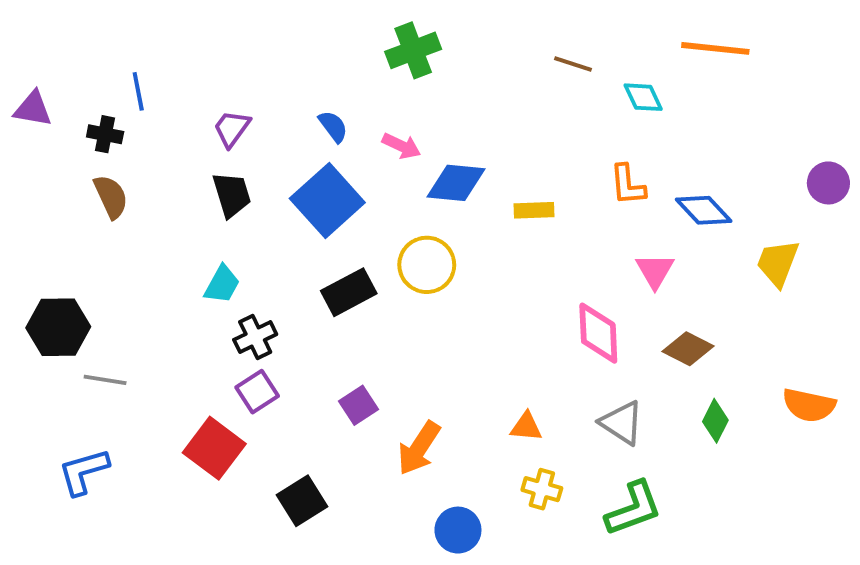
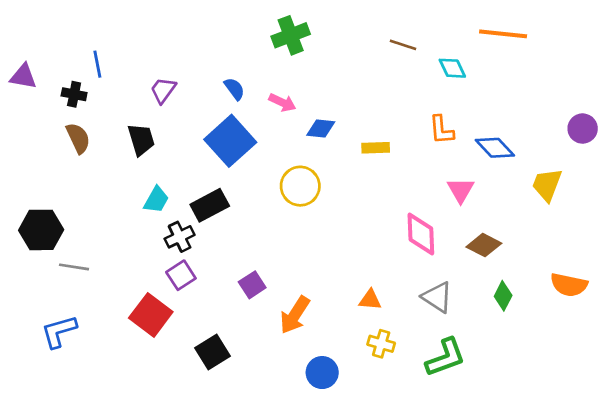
blue diamond: (456, 183) -> (321, 129), size x0.7
black trapezoid: (232, 195) -> (141, 139), moved
black rectangle: (349, 292) -> (210, 205), moved

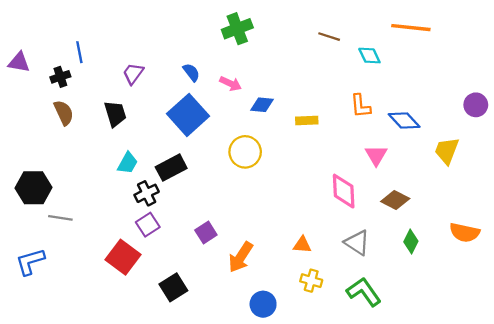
black cross: (74, 94) -> (60, 77), turned -30
blue L-shape: (59, 331) -> (30, 262), moved
green L-shape: (446, 357) -> (364, 292), turned -105

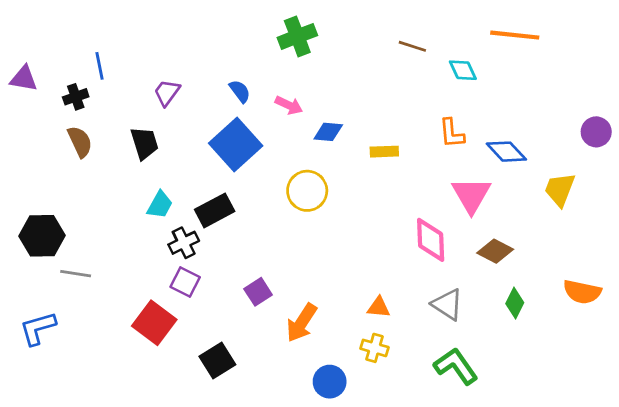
pink triangle: (376, 155) -> (471, 195), size x1.4
purple square: (148, 225) -> (185, 282), turned -30
yellow cross: (311, 281) -> (375, 348), moved

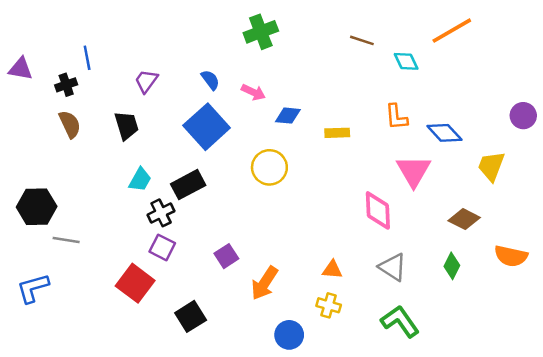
orange line: (515, 35) -> (452, 31), turned -36
brown diamond: (495, 251) -> (464, 219), moved

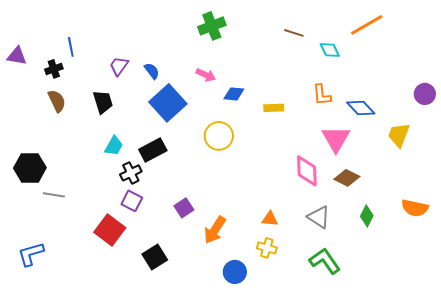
blue semicircle: (210, 80) -> (152, 71), moved
brown diamond: (464, 219) -> (347, 178), moved
blue L-shape: (33, 288) -> (31, 254), moved

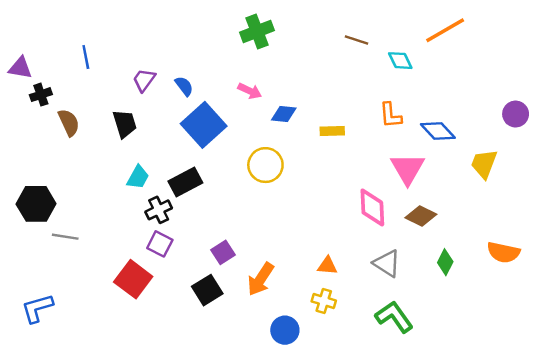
black cross: (54, 69) -> (41, 95), moved
black square: (155, 257) -> (207, 290), moved

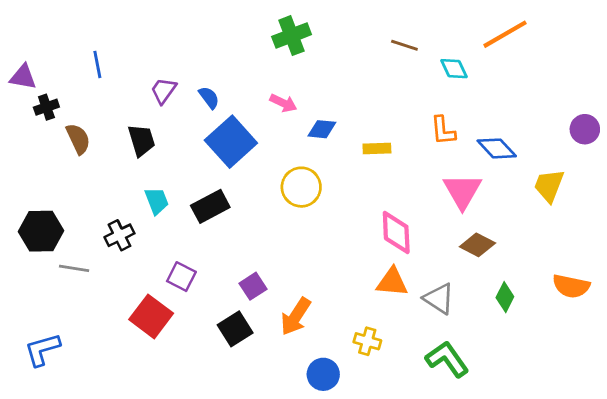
cyan trapezoid: (138, 177) -> (157, 201), turned -50
pink diamond: (372, 208) -> (396, 232), moved
black cross: (159, 210) -> (119, 235), moved
orange triangle: (327, 266) -> (392, 282), moved, size x1.4

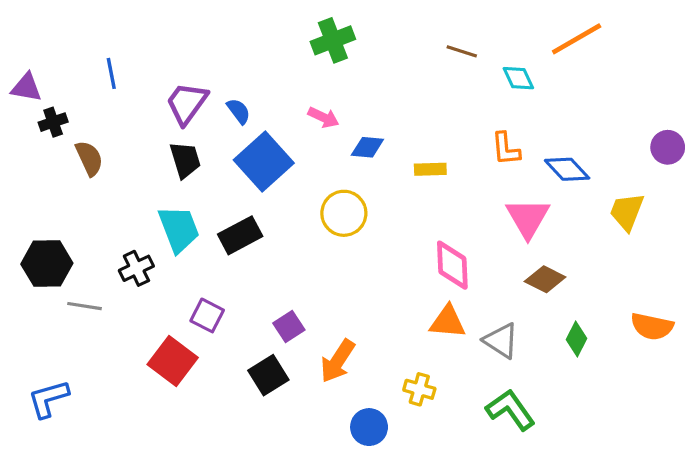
purple trapezoid: (164, 91) -> (187, 103), size x1.4
black trapezoid: (141, 140) -> (185, 160), moved
cyan trapezoid: (157, 201) -> (179, 229), size x1.5

